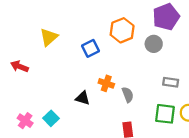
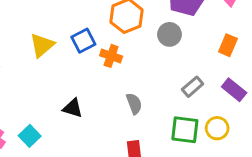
yellow triangle: (49, 37) -> (42, 45), moved
gray rectangle: (171, 82) -> (193, 87), turned -49
orange cross: (106, 83) -> (111, 56), moved

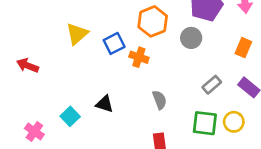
yellow triangle: (42, 45) -> (77, 34), moved
cyan square: (30, 136) -> (70, 116), moved

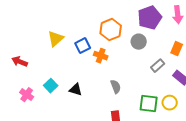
gray rectangle: (212, 85) -> (158, 66), moved
cyan square: (70, 116) -> (51, 86), moved
pink cross: (34, 131) -> (27, 95), moved

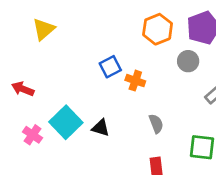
orange hexagon: (111, 30) -> (158, 29), moved
yellow triangle: (56, 39) -> (44, 29), moved
cyan square: (51, 86) -> (66, 122), size x1.6

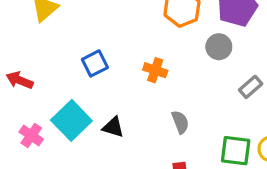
blue square: (110, 67) -> (95, 63), moved

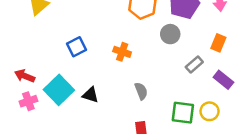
red arrow: (19, 80) -> (25, 76), moved
pink cross: (31, 136) -> (28, 101), turned 36

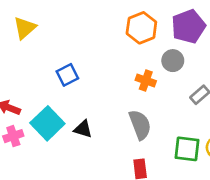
orange cross: (122, 52) -> (146, 81), moved
gray semicircle: (141, 91) -> (140, 125), size x1.5

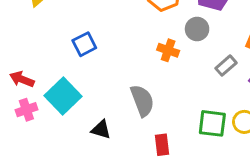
gray semicircle: (140, 125) -> (142, 101), moved
black triangle: (83, 129) -> (101, 130), moved

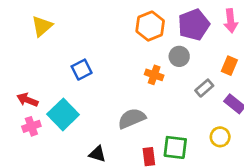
gray semicircle: (142, 101) -> (132, 118), turned -92
green square: (212, 123) -> (175, 147), moved
black triangle: (101, 130) -> (97, 154), moved

